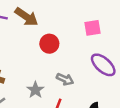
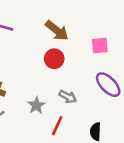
brown arrow: (26, 17) -> (57, 31), moved

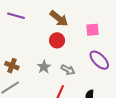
gray star: (36, 105) -> (44, 67), moved

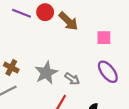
red circle: (57, 40) -> (45, 12), moved
gray star: (44, 67) -> (46, 73), size x1.5

